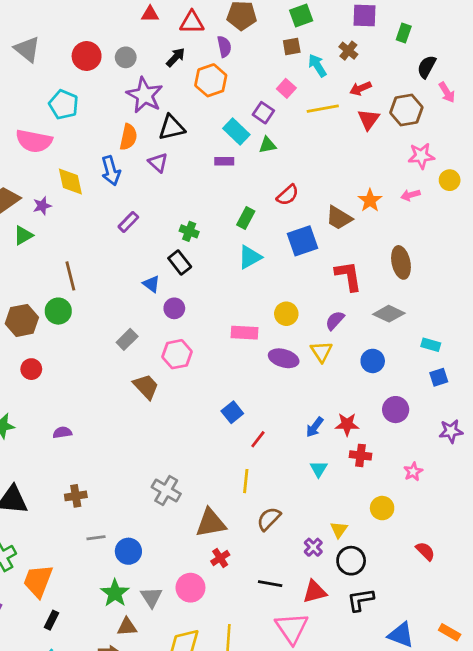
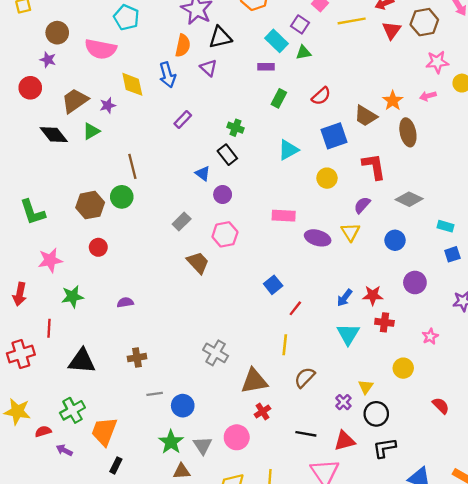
green rectangle: (246, 218) -> (279, 98), moved
brown ellipse: (401, 262) -> (408, 132), moved
yellow circle: (286, 314) -> (327, 178), moved
cyan triangle: (319, 469) -> (348, 334), size x1.5

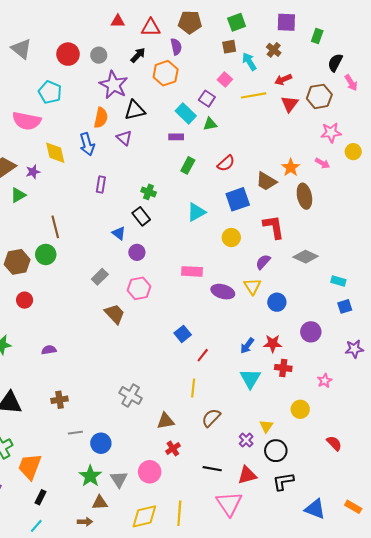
pink arrow: (428, 96) -> (322, 163), turned -136
purple rectangle: (183, 119) -> (101, 184), turned -35
blue circle: (395, 240) -> (277, 302), moved
brown triangle: (254, 381) -> (166, 421), size x0.7

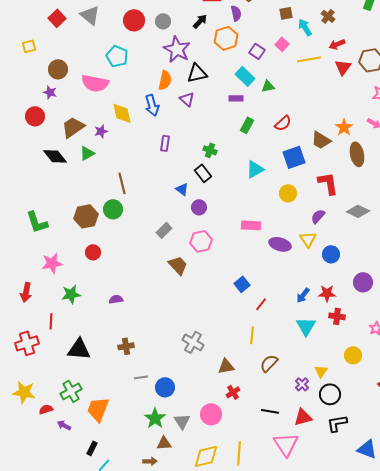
purple square: (207, 99) -> (257, 51), moved
black rectangle: (40, 497) -> (92, 448), moved

